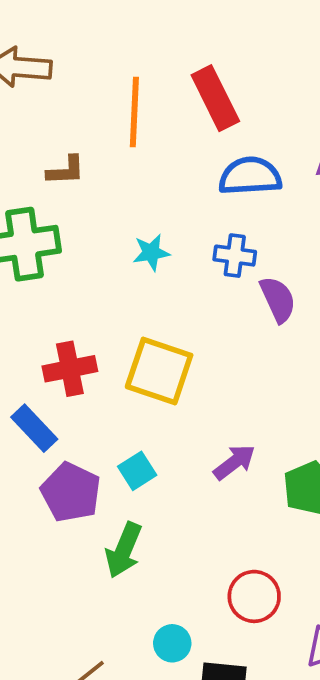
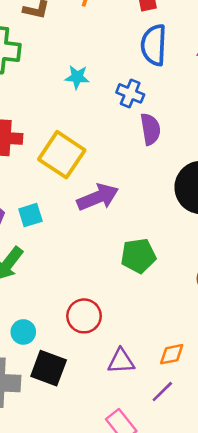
blue semicircle: (250, 176) -> (154, 45), turned -99
purple arrow: (234, 462) -> (98, 197), moved, size x1.4

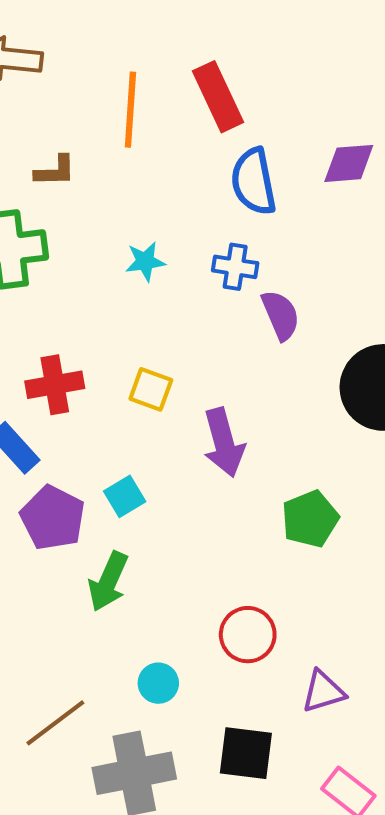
yellow square: (62, 155) -> (151, 389), size x0.6
purple arrow: (98, 197) -> (224, 443), turned 111
black square: (49, 368) -> (246, 753), moved

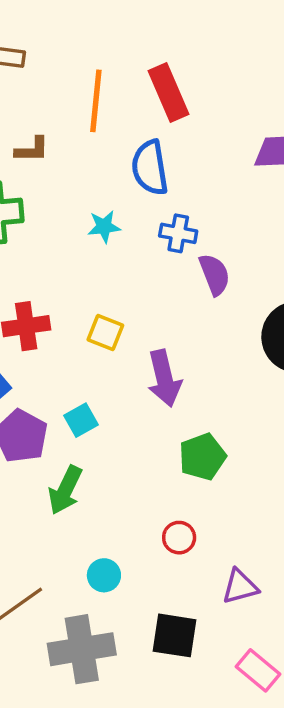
blue semicircle: (254, 182) -> (150, 168), moved
green pentagon: (310, 519) -> (202, 457), moved
red circle: (248, 635) -> (179, 538), size x0.7

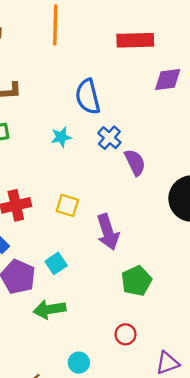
red rectangle: (169, 92) -> (135, 40), moved, turned -64
orange line: (96, 101) -> (55, 25), moved
blue cross: (178, 233) -> (109, 138), turned 35
green arrow: (65, 490) -> (49, 309), turned 60

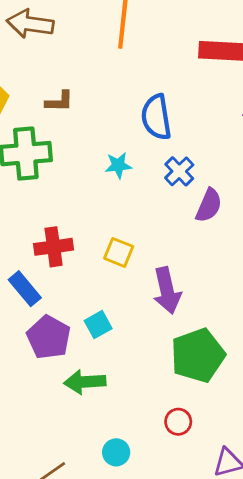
purple semicircle: (135, 162) -> (209, 205), turned 44
green pentagon: (136, 281) -> (198, 355), size x1.4

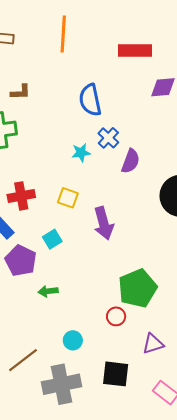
cyan star: (118, 165) -> (81, 153), moved
cyan square: (98, 325) -> (52, 239), moved
green pentagon: (198, 355) -> (137, 288), moved
green arrow: (85, 382) -> (48, 291), size x0.7

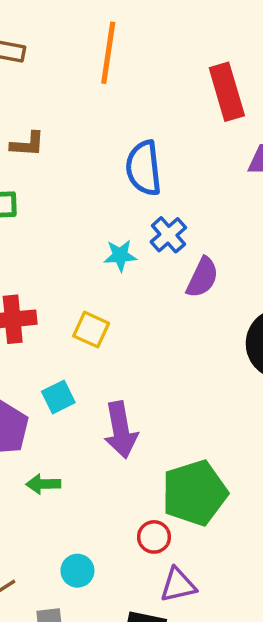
red rectangle: (135, 51) -> (227, 92), turned 68
purple arrow: (104, 223) -> (121, 430), moved
purple triangle: (153, 344) -> (178, 585), moved

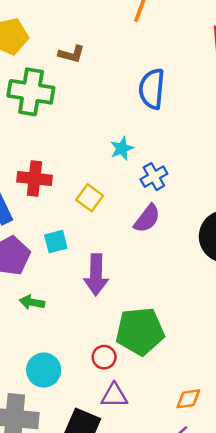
blue cross: (168, 235) -> (154, 177), moved
cyan star: (120, 255) -> (122, 148), turned -30
purple semicircle: (202, 277) -> (147, 218), moved
cyan circle: (77, 571) -> (44, 370), size x1.4

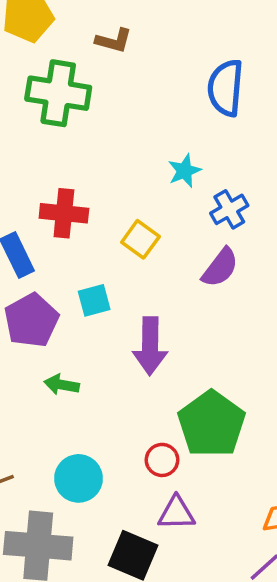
green pentagon: (140, 331) -> (211, 424), turned -30

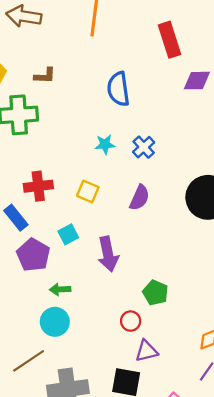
cyan star: (185, 171) -> (105, 144), turned 30
blue cross: (229, 209) -> (144, 147), moved
green pentagon: (211, 424) -> (155, 293), size x0.6
cyan circle: (78, 478) -> (55, 322), moved

